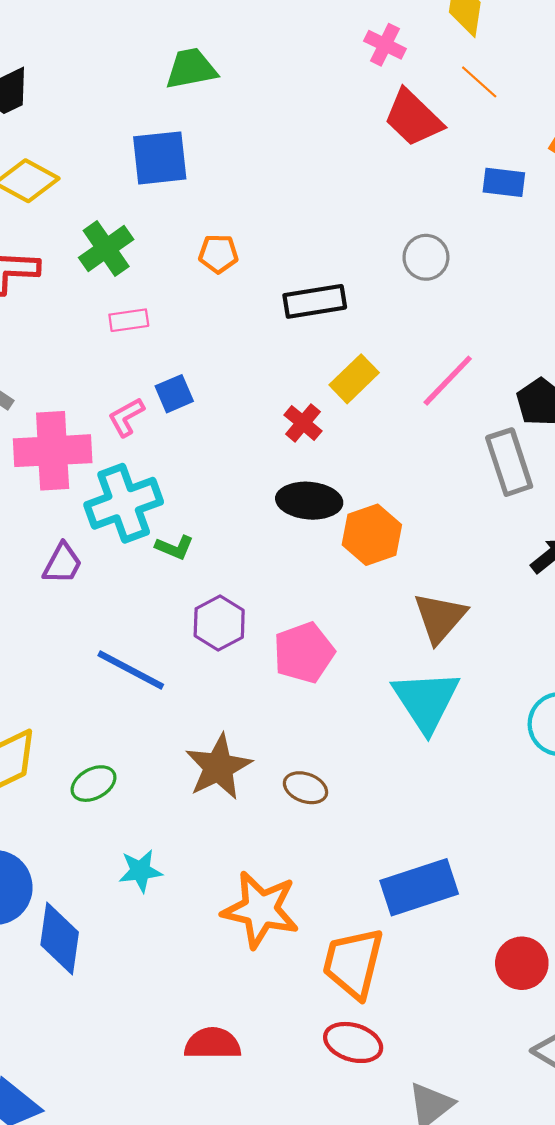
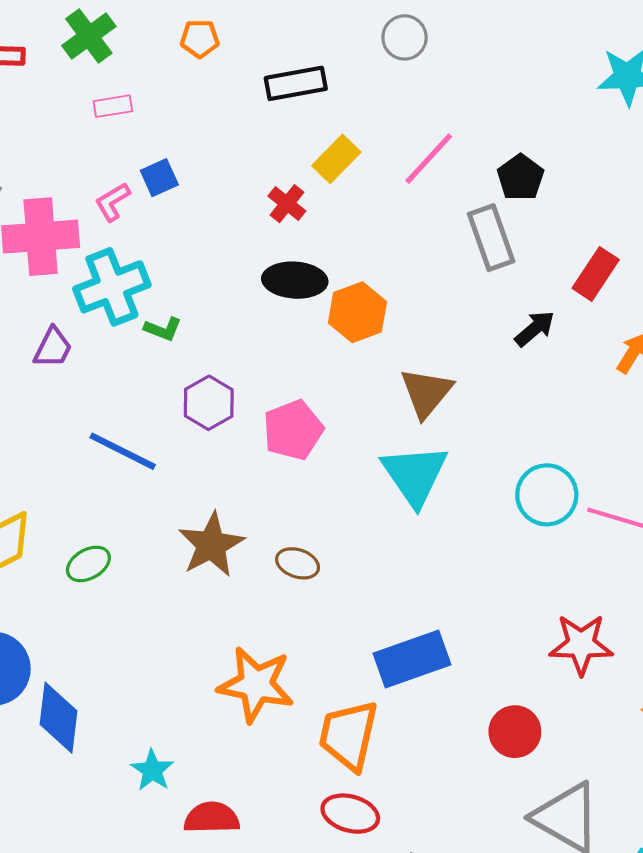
cyan star: (140, 871) -> (152, 770), moved, turned -30

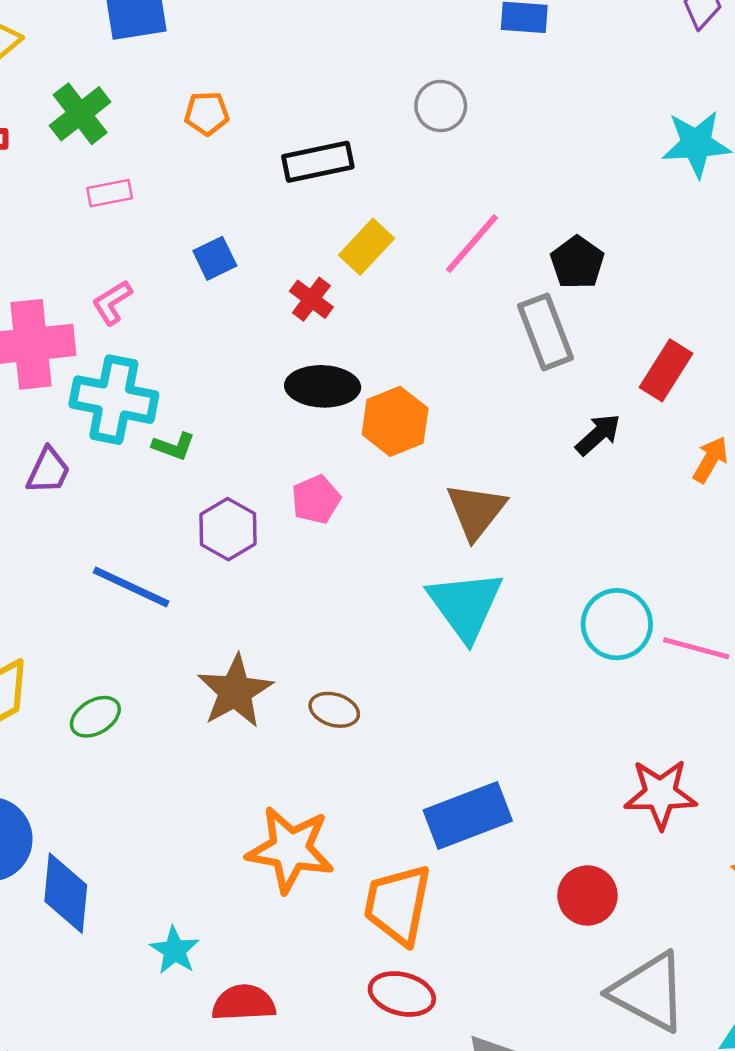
blue square: (159, 178) -> (215, 258), moved
cyan cross: (112, 287) -> (114, 400), turned 34
pink pentagon: (293, 430) -> (316, 499), moved, size x0.7

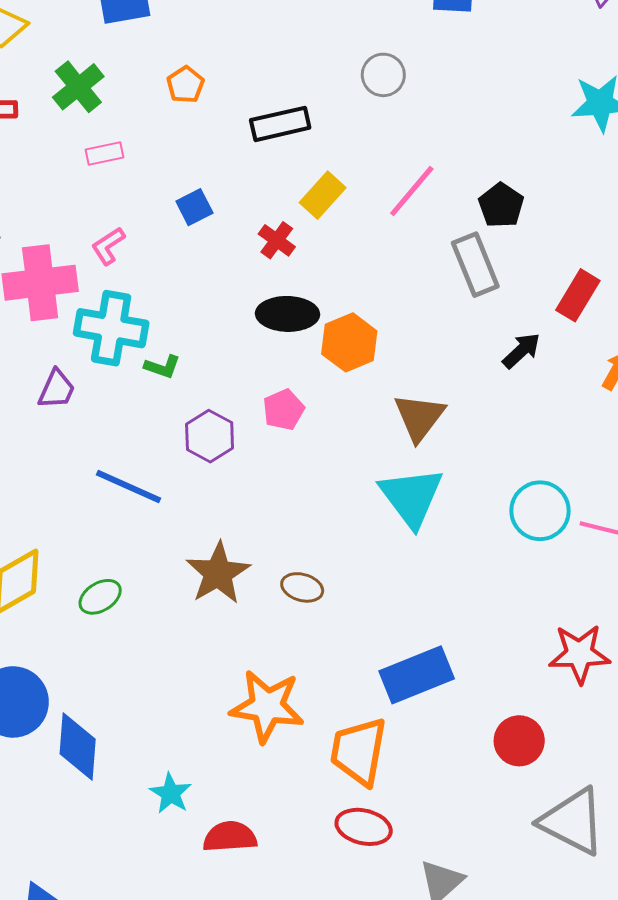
orange pentagon: (207, 113) -> (185, 85), turned -30

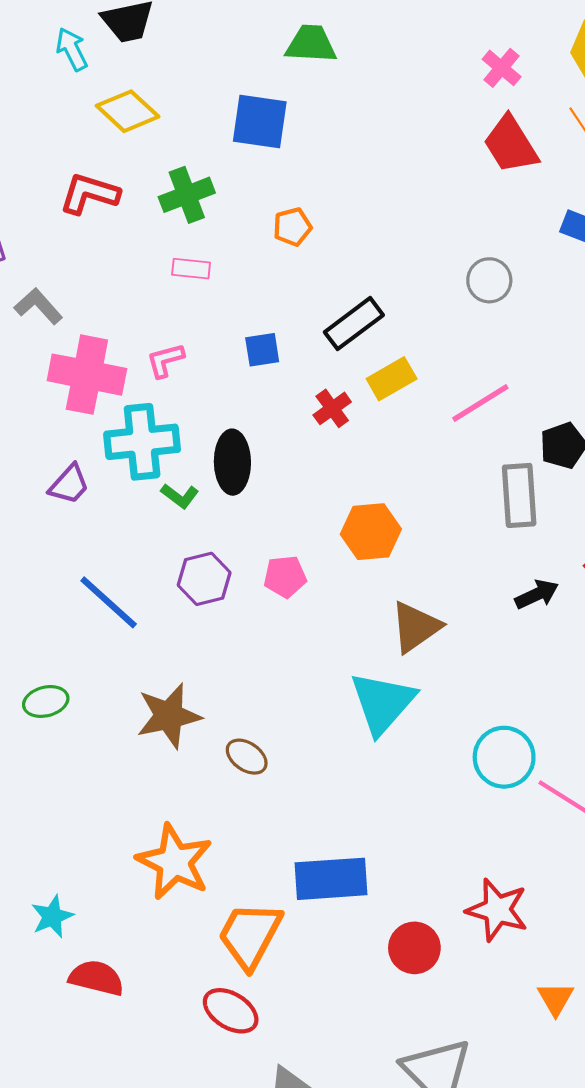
black rectangle: (280, 124) -> (354, 324), moved, turned -42
black ellipse: (287, 314) -> (232, 462), moved, turned 70
cyan cross: (111, 328) -> (142, 442), turned -34
red circle: (519, 741) -> (414, 948), moved

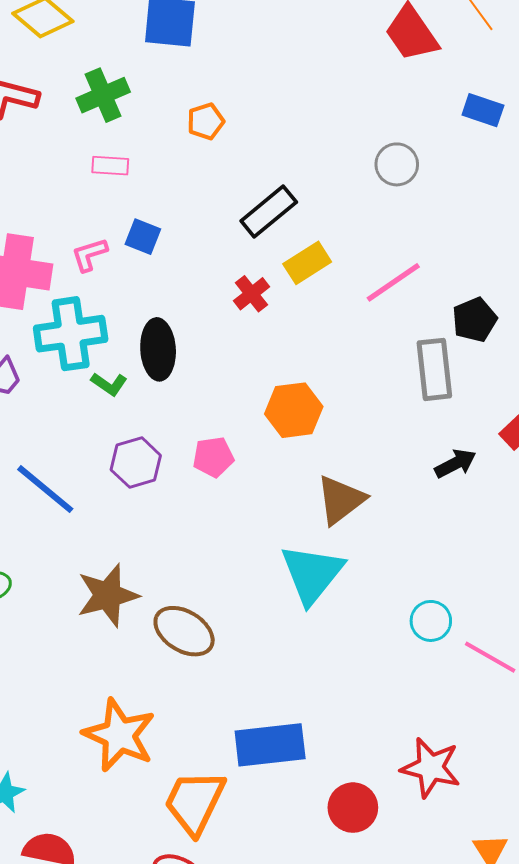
blue square: (262, 350) -> (143, 237), moved, turned 33
brown ellipse: (247, 757) -> (184, 631), size x1.5
cyan circle: (504, 757) -> (431, 621), size x0.7

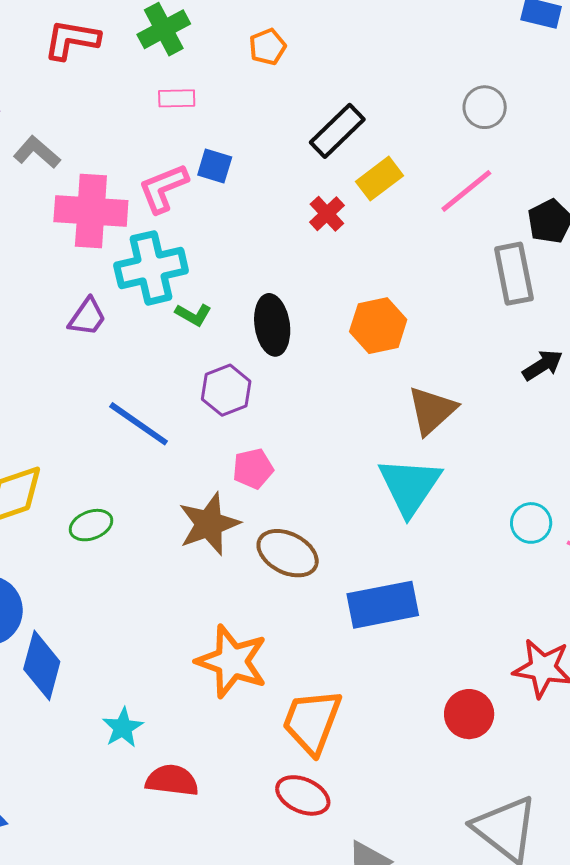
gray circle: (397, 164) -> (485, 107), moved
pink L-shape: (89, 255) -> (163, 188), size x1.4
black ellipse: (158, 349) -> (272, 325), moved
pink pentagon: (213, 457) -> (253, 469), moved
blue rectangle: (270, 745) -> (383, 605), moved

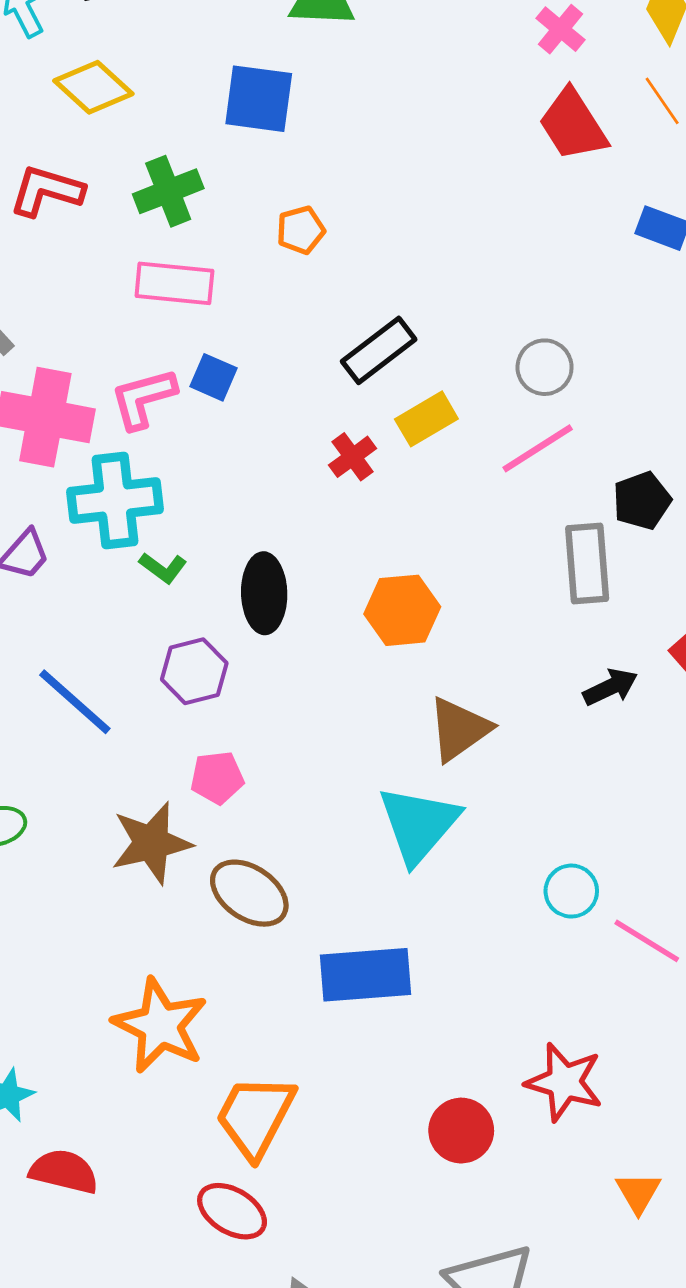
pink rectangle: (177, 98) -> (174, 283), size x1.6
gray circle: (485, 107) -> (545, 367), moved

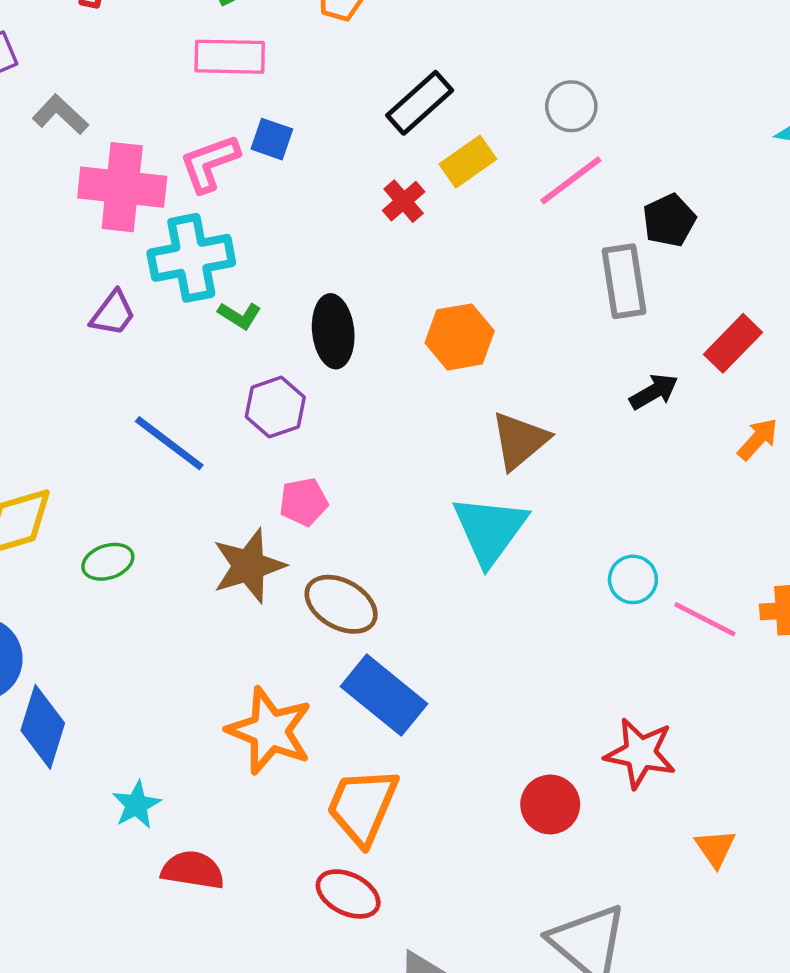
blue rectangle: (365, 975) -> (384, 695), moved, turned 48

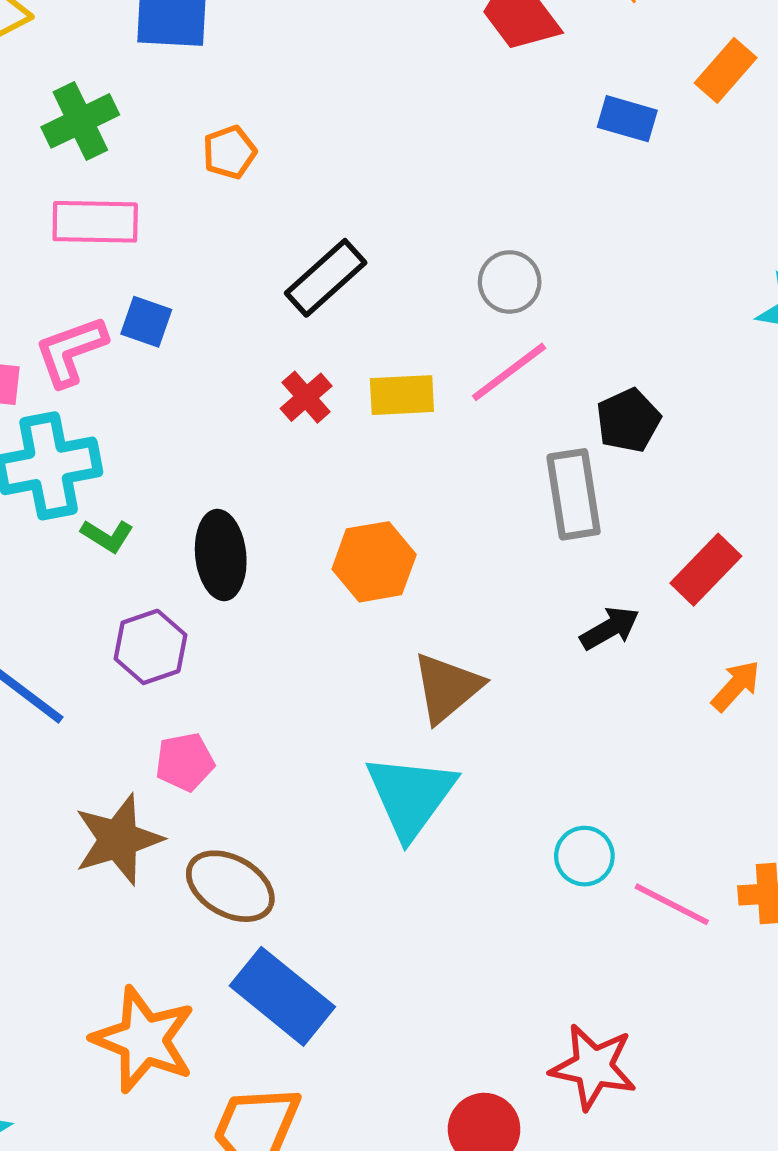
yellow rectangle: (468, 162) -> (402, 395), moved, turned 32

